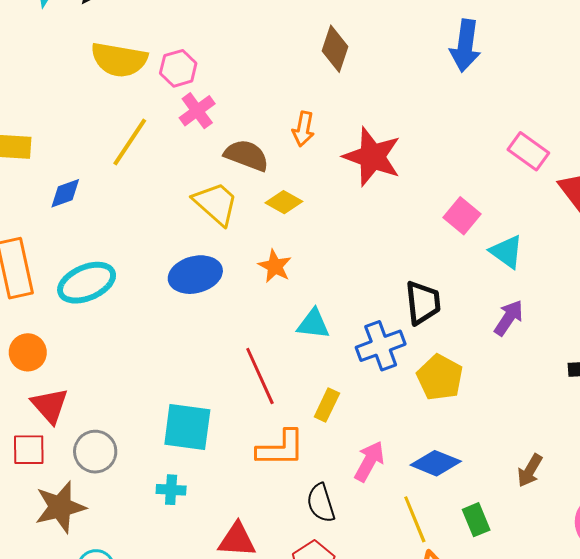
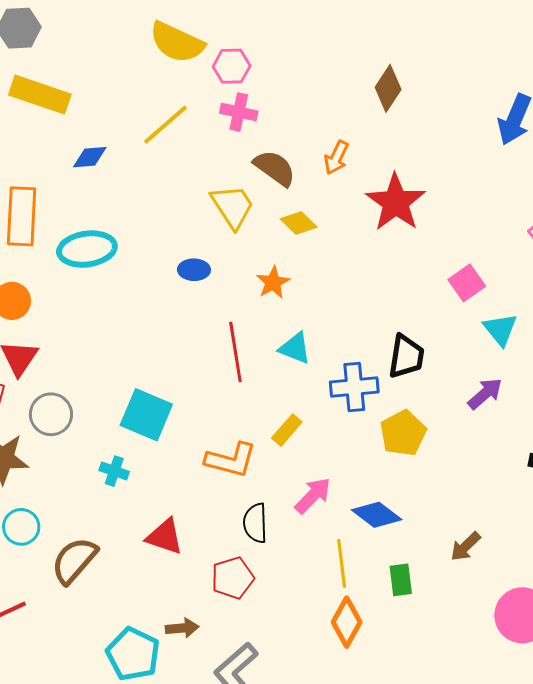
pink cross: (197, 111) -> (239, 112), turned 33
blue ellipse: (195, 275) -> (194, 270), size x0.6
red line: (260, 376) -> (235, 352), moved

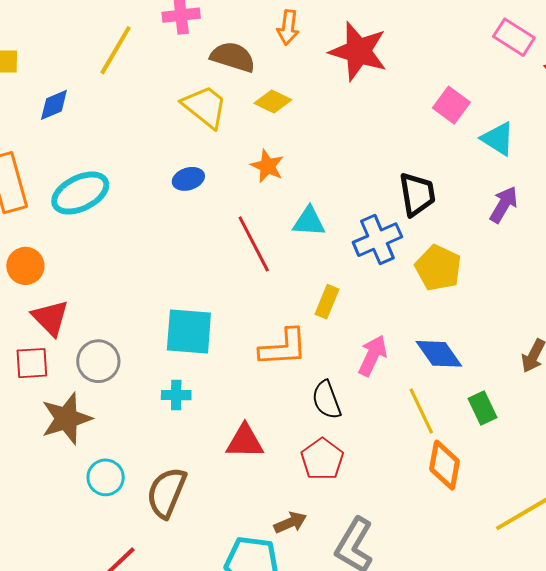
blue diamond: (377, 515) -> (439, 354), turned 36

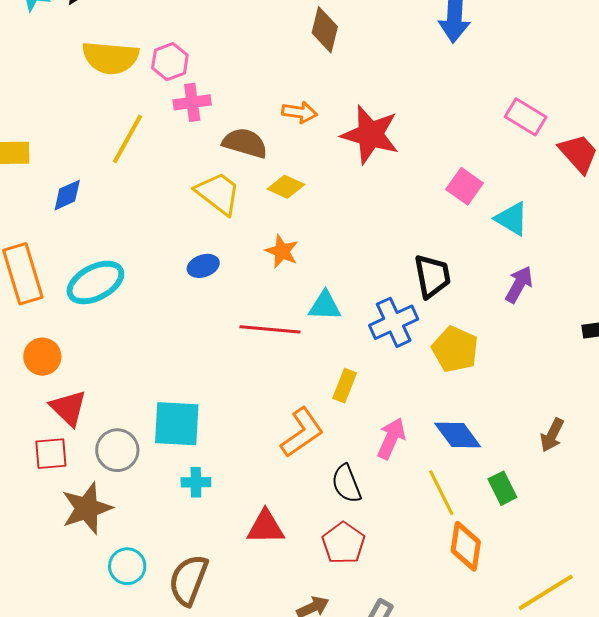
orange arrow: (288, 27) -> (299, 112), turned -88
red line: (254, 244) -> (270, 329), turned -56
cyan square: (189, 331) -> (177, 424), moved
orange L-shape: (283, 348) -> (302, 433), turned -30

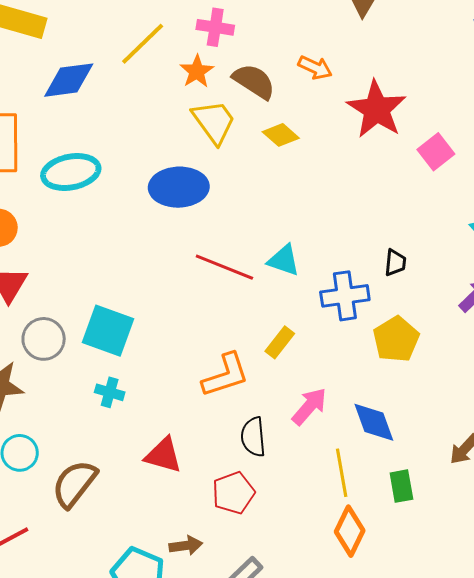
pink square: (464, 186) -> (436, 152), moved
blue diamond: (67, 195) -> (69, 80), size x1.5
orange star: (282, 251) -> (197, 71), moved
blue ellipse: (203, 266) -> (179, 187), size x1.8
black trapezoid: (432, 276) -> (395, 263), size x0.6

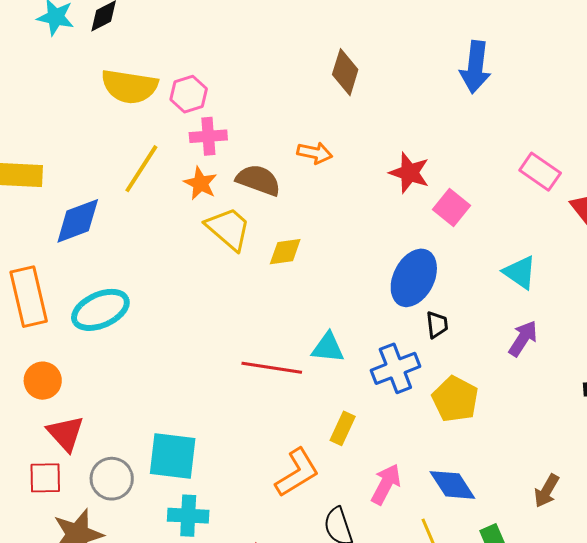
red star: (377, 109) -> (409, 173), moved, size x0.7
yellow diamond: (281, 135) -> (285, 252), moved, turned -36
blue ellipse: (179, 187) -> (414, 278), moved, turned -48
cyan cross: (110, 392) -> (188, 516), size x1.4

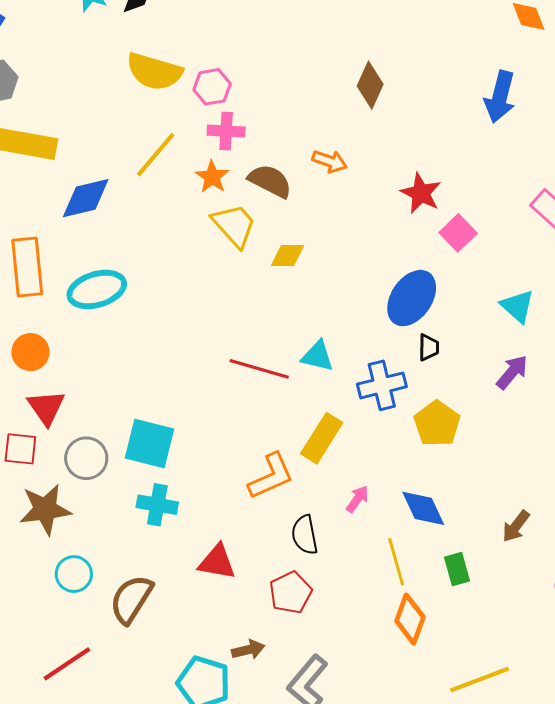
yellow rectangle: (343, 428) -> (322, 438), size x1.5
pink arrow: (386, 484) -> (357, 499), size x0.7

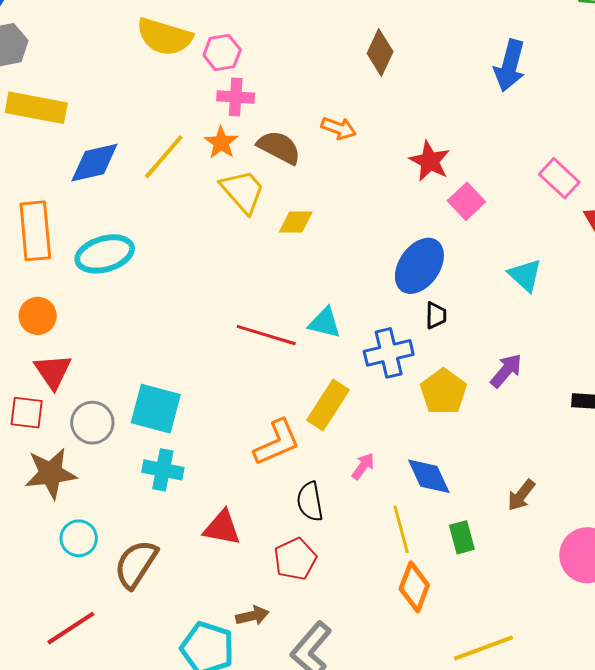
yellow line: (156, 155) -> (164, 157), moved
purple arrow: (512, 372) -> (506, 371), moved

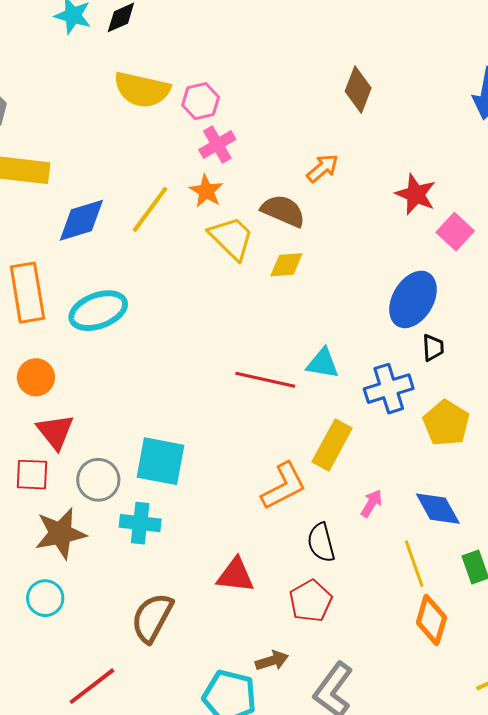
pink cross: (236, 97) -> (217, 145), turned -30
orange arrow: (339, 128) -> (322, 168), turned -56
brown semicircle: (279, 147) -> (283, 211), moved
cyan cross: (163, 470) -> (140, 523), moved
cyan circle: (79, 538) -> (45, 598), moved

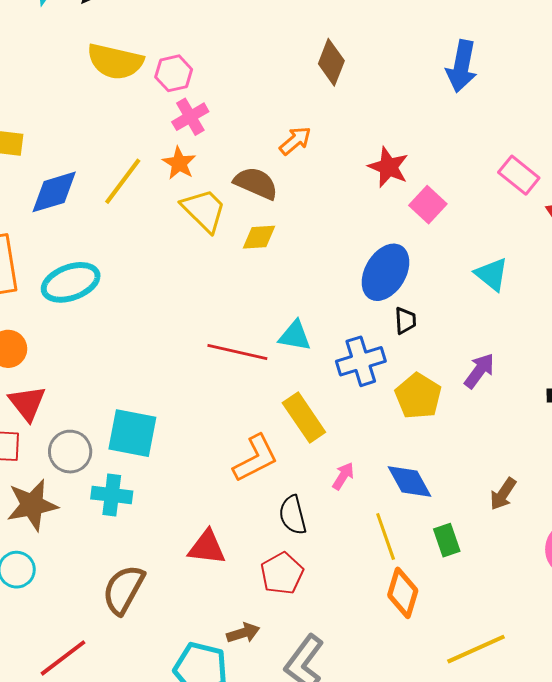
yellow rectangle: (332, 445) -> (304, 418), turned -63

